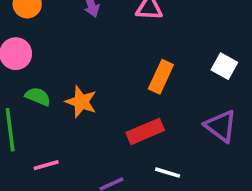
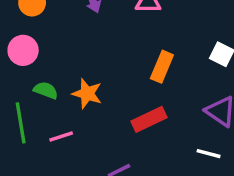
pink line: (46, 165) -> (61, 137), moved
white line: (168, 173) -> (209, 154), moved

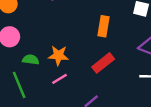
pink line: (61, 137) -> (60, 79), moved

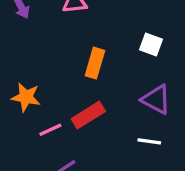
pink line: (60, 79) -> (50, 130), moved

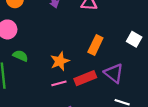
orange star: (26, 97) -> (60, 61), moved, turned 30
purple triangle: (156, 99) -> (114, 73), moved

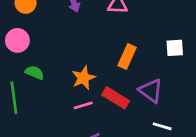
white square: (134, 39) -> (175, 48), turned -32
red rectangle: (85, 78) -> (116, 98), turned 55

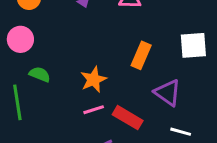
white square: (175, 48) -> (193, 45), size x1.4
red rectangle: (116, 98) -> (128, 118), moved

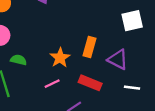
orange rectangle: (141, 55) -> (89, 47), moved
pink line: (94, 110) -> (52, 84), moved

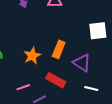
pink line: (52, 84) -> (23, 87), moved

